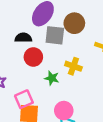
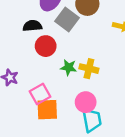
gray square: (55, 35) -> (67, 20), turned 36
yellow cross: (73, 66) -> (89, 69), moved

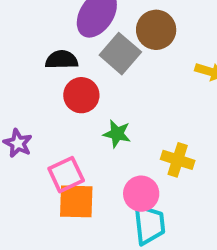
yellow cross: (89, 69) -> (178, 160), moved

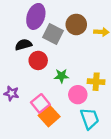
brown circle: (156, 30) -> (76, 24), moved
pink circle: (141, 194) -> (78, 95), moved
orange square: (76, 201) -> (49, 116), turned -30

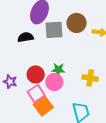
gray square: (53, 34) -> (54, 30), turned -36
red circle: (38, 60) -> (36, 74), moved
pink circle: (78, 95) -> (54, 82), moved

